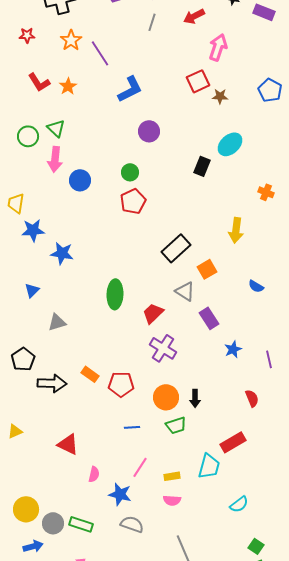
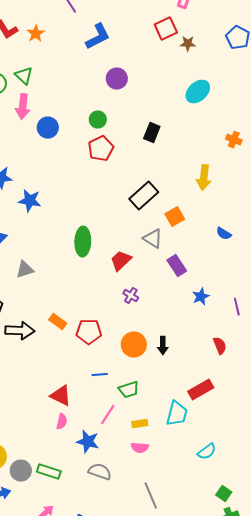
black rectangle: (202, 166) -> (152, 133), moved
purple cross: (163, 348) -> (131, 296), size x0.6
green trapezoid: (176, 425) -> (129, 390), moved
red triangle: (68, 444) -> (61, 396), moved

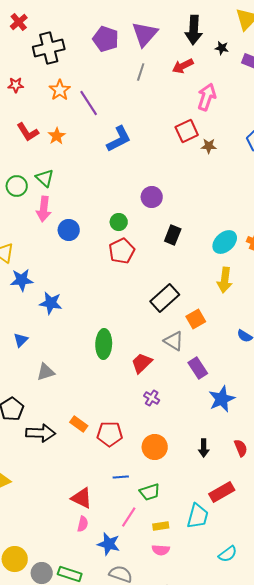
purple circle: (117, 79) -> (152, 197), moved
cyan ellipse: (198, 92) -> (225, 242), moved
blue star: (201, 297) -> (222, 399), size x1.5
black arrow: (163, 346) -> (204, 448), moved

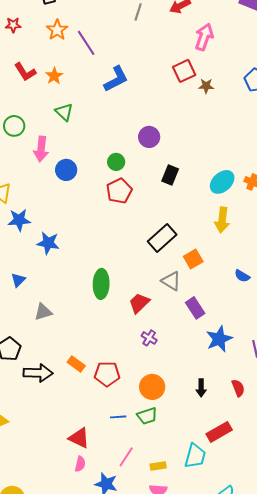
green triangle: (45, 178) -> (64, 112), moved
green trapezoid: (150, 492) -> (147, 416), moved

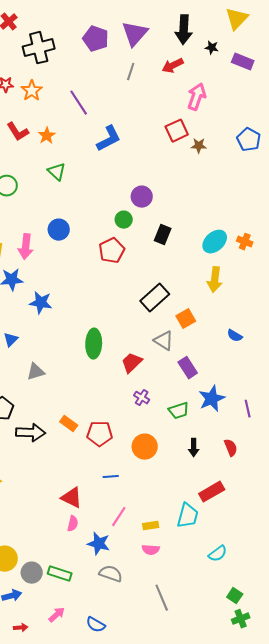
orange star: (57, 30) -> (32, 91), moved
pink arrow: (41, 149) -> (26, 247), moved
green circle: (116, 162) -> (124, 220), moved
green trapezoid: (147, 416) -> (179, 411), moved

